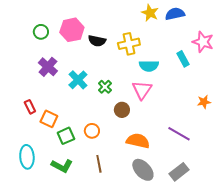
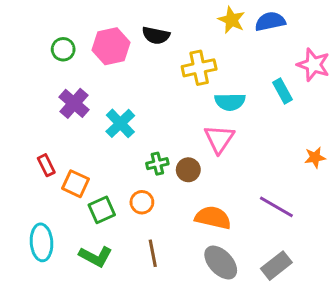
black semicircle: (97, 41) -> (156, 35), moved
green cross: (105, 87) -> (157, 164), moved, turned 32

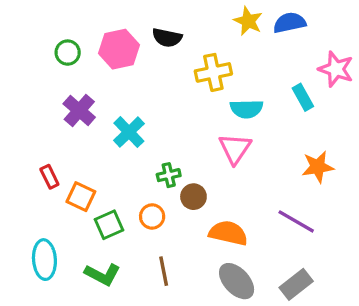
orange star: (315, 157) -> (318, 167), moved, size x1.4
brown circle: (188, 170) -> (193, 197), moved

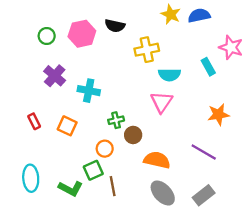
cyan cross: (129, 132) -> (89, 91), turned -35
orange square: (81, 197) -> (67, 126), moved
green square: (109, 225) -> (93, 170), moved

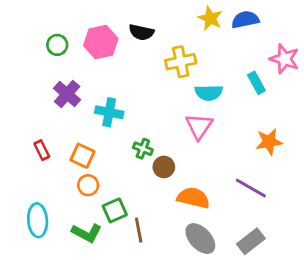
green cross: (116, 120) -> (143, 149), turned 35
orange circle: (105, 149) -> (88, 185), moved

